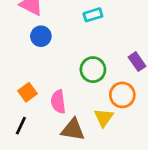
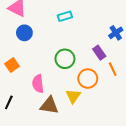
orange square: (28, 92) -> (12, 65), moved

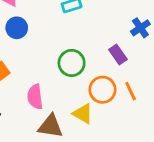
orange line: (113, 69) -> (131, 91), moved
yellow triangle: (73, 96) -> (83, 114), turned -35

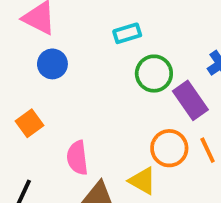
purple rectangle: (118, 55) -> (190, 100), size x1.4
green circle: (72, 63) -> (154, 74), moved

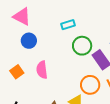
pink semicircle: (77, 158) -> (42, 70), moved

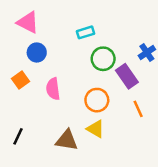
orange square: (17, 72) -> (20, 80), moved
orange circle: (90, 85) -> (97, 100), moved

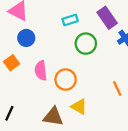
purple rectangle: (127, 76) -> (107, 18), moved
orange circle: (97, 100) -> (66, 80), moved

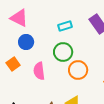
green circle: (86, 44) -> (63, 52), moved
orange circle: (66, 80) -> (78, 70), moved

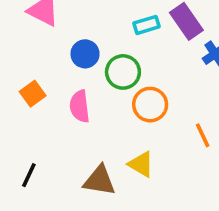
cyan rectangle: (65, 26) -> (147, 25), moved
blue circle: (26, 42) -> (85, 54), moved

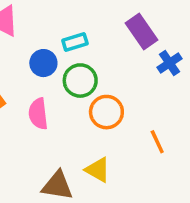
cyan rectangle: (147, 25) -> (75, 42), moved

